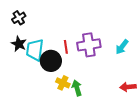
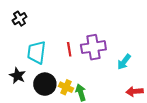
black star: (19, 44) -> (17, 76), moved
cyan arrow: (122, 47) -> (124, 62), moved
black circle: (51, 61) -> (45, 84), moved

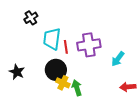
black cross: (20, 19) -> (31, 18), moved
cyan trapezoid: (36, 52) -> (52, 39), moved
black circle: (45, 84) -> (56, 70), moved

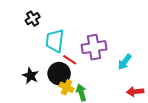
red line: (66, 47) -> (70, 60), moved, turned -48
black star: (17, 72) -> (31, 76), moved

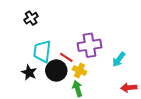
cyan trapezoid: (55, 41) -> (42, 51), moved
yellow cross: (66, 87) -> (79, 71), moved

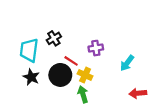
black cross: (31, 18) -> (54, 38), moved
purple cross: (90, 45) -> (96, 48), size x0.6
cyan trapezoid: (42, 51) -> (29, 50), moved

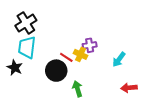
black cross: (54, 38) -> (26, 23), moved, size x1.5
yellow cross: (85, 75) -> (80, 54), moved
black star: (31, 77) -> (15, 68), moved

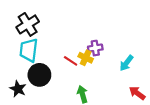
black star: (15, 68) -> (18, 89), moved
black circle: (56, 71) -> (39, 75), moved
red arrow: (129, 88) -> (137, 93), turned 42

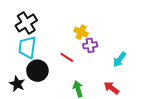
yellow cross: (86, 58) -> (81, 32), moved
red arrow: (137, 93) -> (111, 88), moved

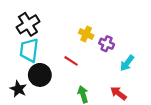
purple cross: (90, 45) -> (107, 44), moved, turned 32

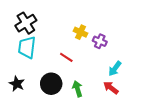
cyan arrow: (127, 63) -> (115, 69), moved
black circle: (40, 75) -> (51, 84), moved

